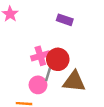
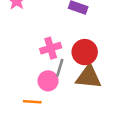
red circle: (58, 59) -> (85, 52), moved

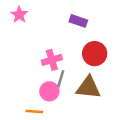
red circle: (85, 52) -> (95, 54), moved

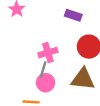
gray line: (61, 79) -> (43, 69), moved

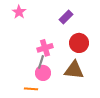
purple rectangle: (73, 15) -> (66, 17), turned -64

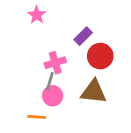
pink star: (19, 12) -> (37, 15), moved
purple rectangle: (66, 17) -> (83, 36), moved

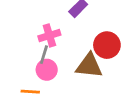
red circle: (100, 56) -> (107, 45), moved

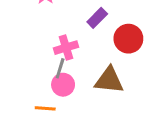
red circle: (107, 45) -> (128, 39), moved

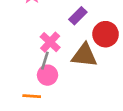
pink cross: (66, 48) -> (50, 42), turned -30
brown triangle: (109, 80) -> (84, 55), moved

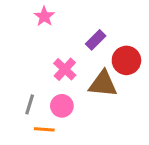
gray line: (45, 61) -> (30, 104), moved

